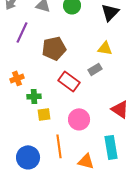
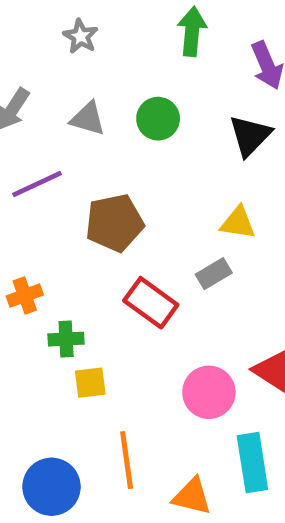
purple line: (22, 32) -> (37, 184), turned 40
pink circle: (79, 119) -> (209, 392), moved

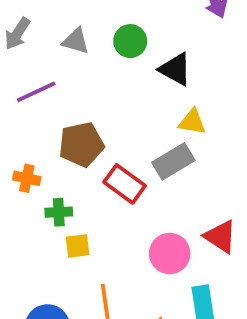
black triangle: (250, 136) -> (175, 69), moved, turned -45
brown pentagon: (114, 223) -> (81, 144), moved
gray rectangle: (214, 274) -> (173, 161), size x1.5
orange cross: (25, 295) -> (27, 178), turned 32

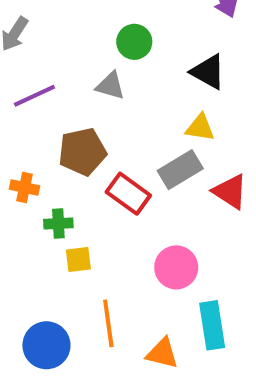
gray triangle: (76, 41) -> (110, 86), moved
black triangle: (175, 69) -> (208, 72), moved
red triangle: (220, 237) -> (230, 192), moved

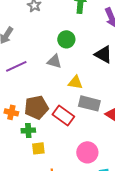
yellow triangle: (200, 128) -> (75, 82), moved
brown pentagon: (82, 152) -> (36, 107), moved
gray rectangle: (180, 170) -> (89, 103), turned 45

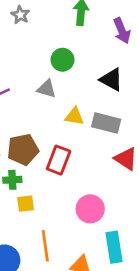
gray rectangle: (89, 103) -> (106, 123), moved
red rectangle: (63, 115) -> (59, 160), turned 75

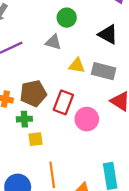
pink circle: (90, 209) -> (87, 119), moved

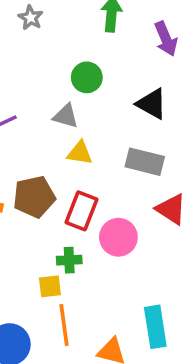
yellow triangle: (77, 66) -> (80, 153), moved
green cross: (24, 119) -> (69, 260), moved
yellow square: (36, 139) -> (50, 286), moved

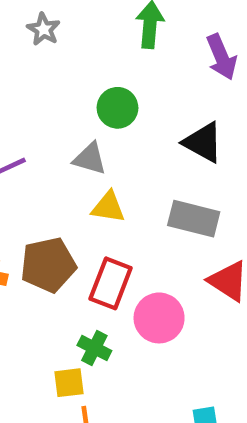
green cross: (69, 260) -> (94, 348), turned 30

